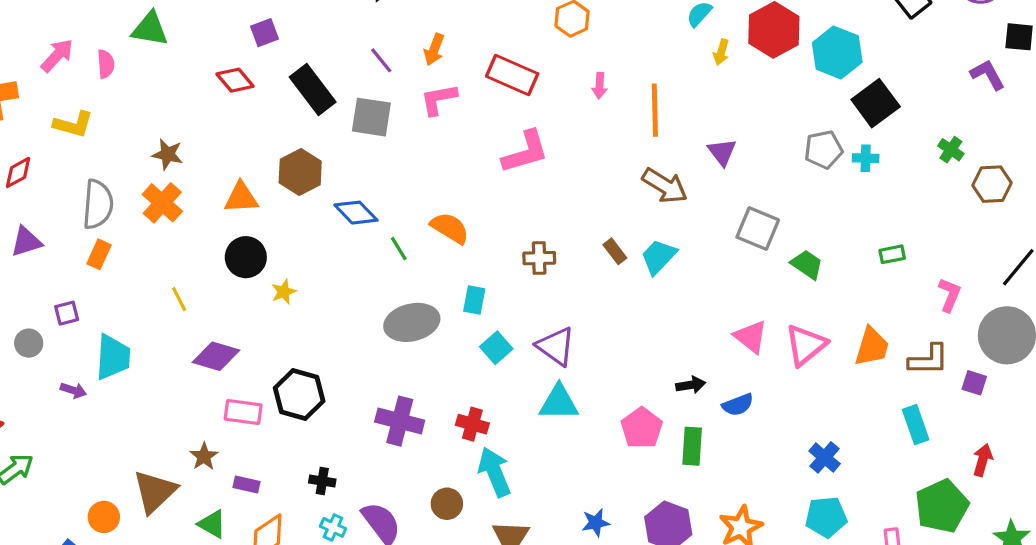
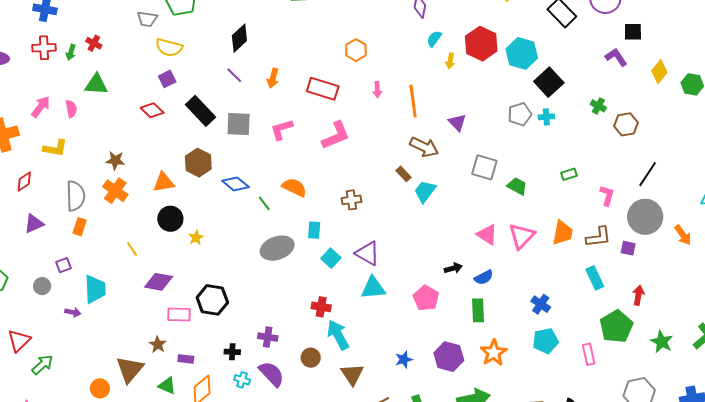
purple line: (381, 60) -> (234, 75), moved
pink L-shape: (439, 99) -> (282, 129), moved
brown rectangle: (615, 251) -> (404, 174), moved
purple cross: (400, 421) -> (268, 337), moved, size x0.7
green rectangle: (692, 446) -> (478, 310), moved

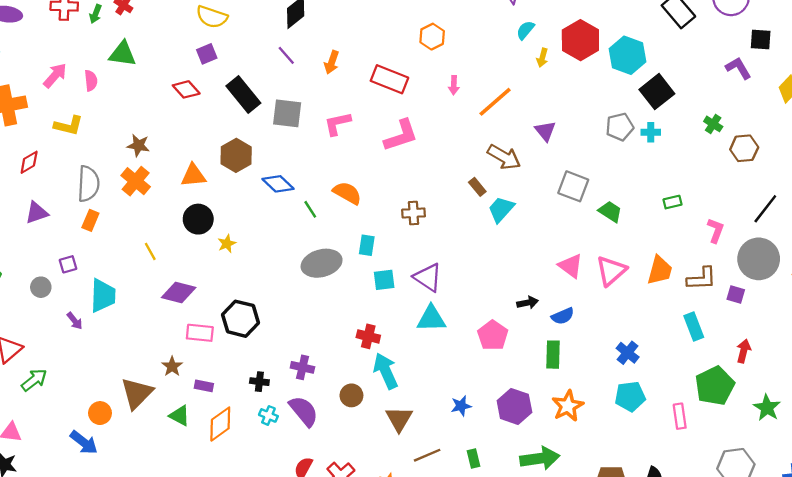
orange line: (413, 101) -> (495, 102), turned 52
cyan square: (331, 258) -> (384, 280), turned 36
purple arrow: (73, 312) -> (75, 321), turned 35

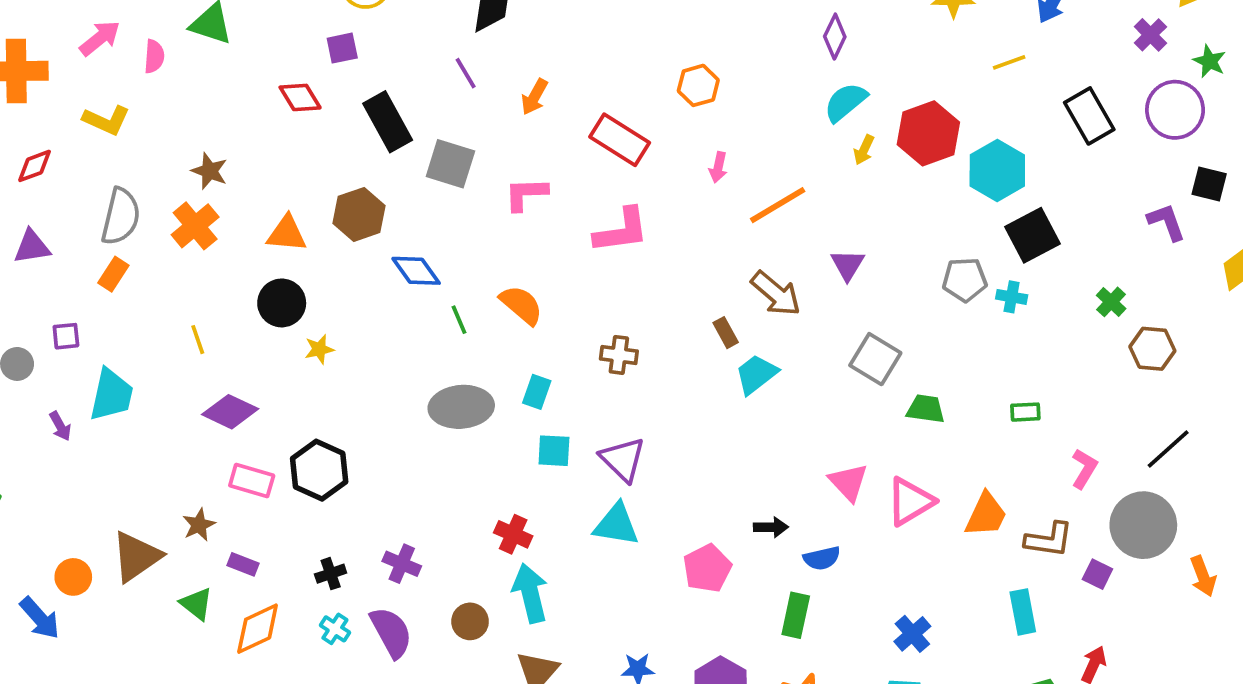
cyan semicircle: (525, 30) -> (845, 102), size x1.4
green trapezoid: (610, 211) -> (926, 409), turned -35
black cross: (259, 382) -> (331, 574), turned -36

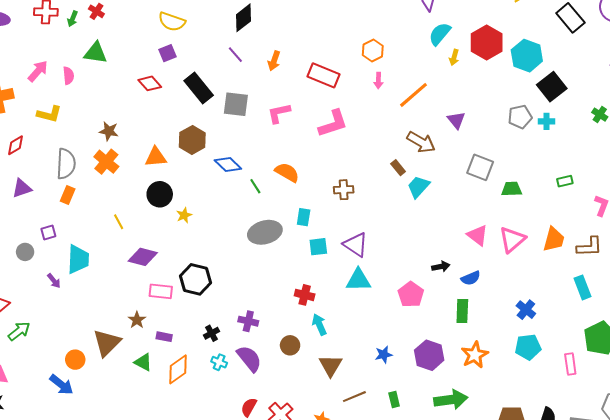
orange hexagon: (698, 85) -> (373, 51), moved
cyan arrow: (530, 593) -> (319, 325), size x0.7

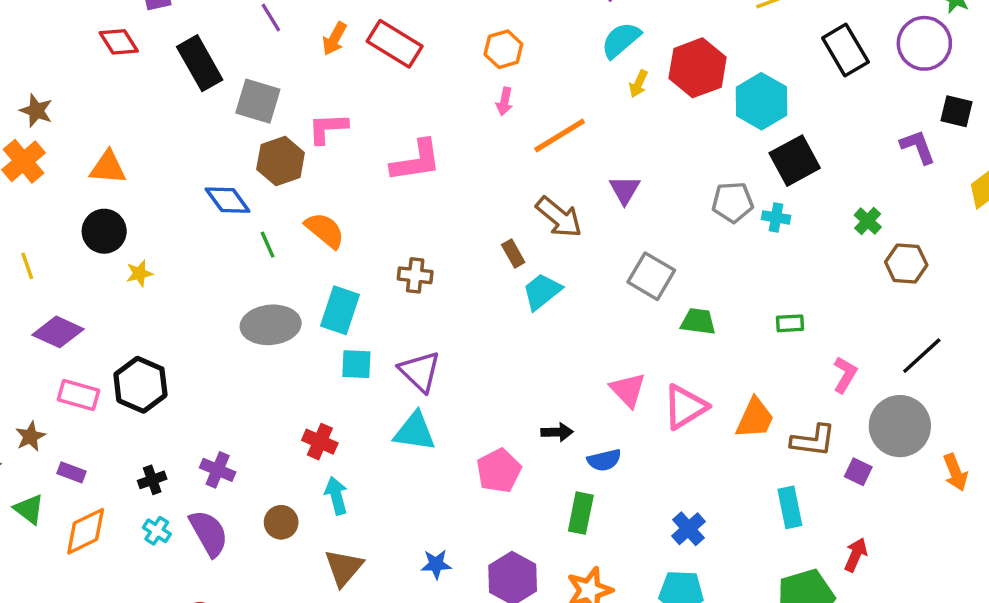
red rectangle: (323, 75) -> (395, 44), moved
brown hexagon: (192, 140) -> (281, 161), moved
cyan rectangle: (304, 217) -> (340, 310), size x1.5

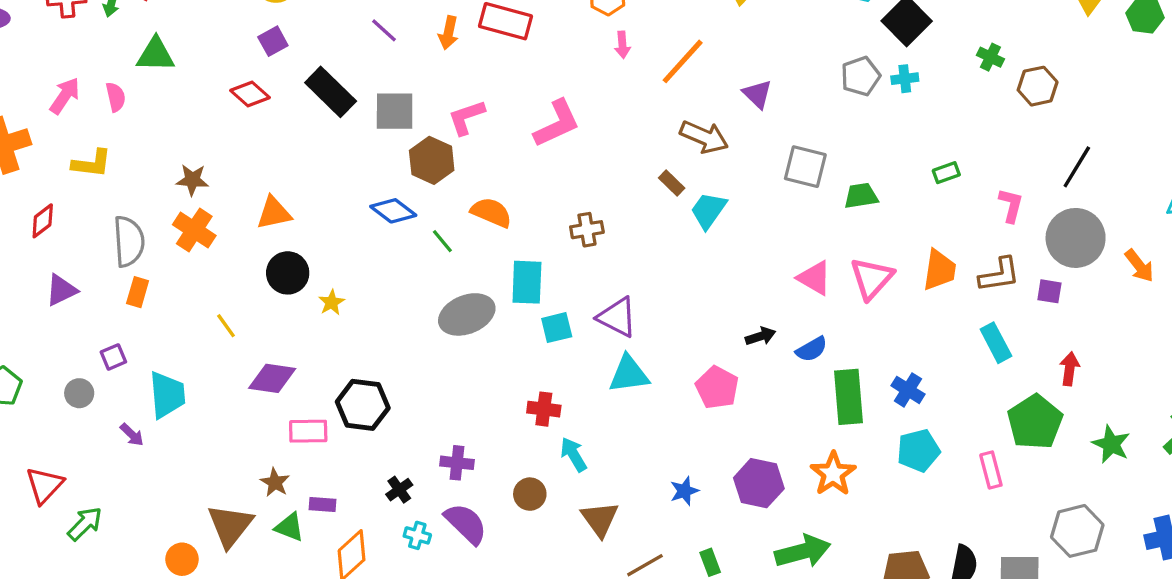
green triangle: (29, 509) -> (289, 527), moved
green rectangle: (581, 513) -> (848, 397), moved, size x1.4

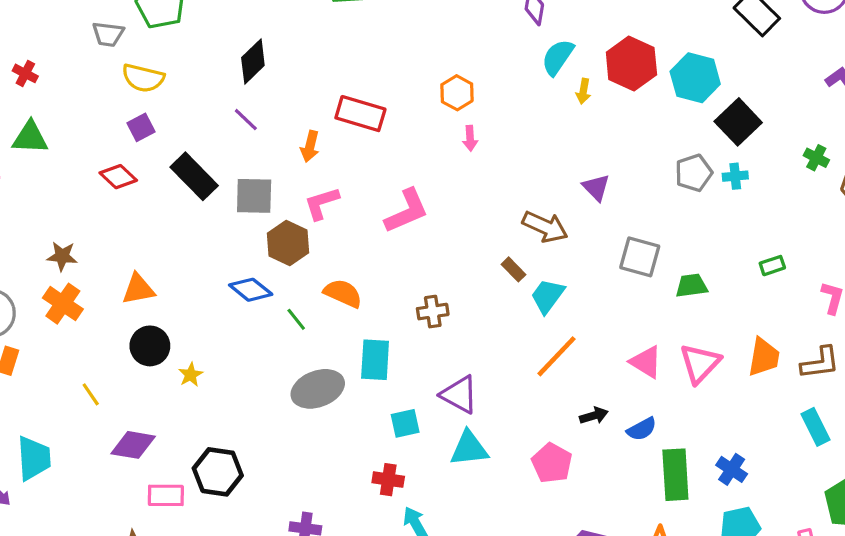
orange arrow: (448, 33) -> (310, 146), moved
orange line: (683, 61) -> (556, 356), moved
cyan square: (557, 328) -> (405, 423), moved

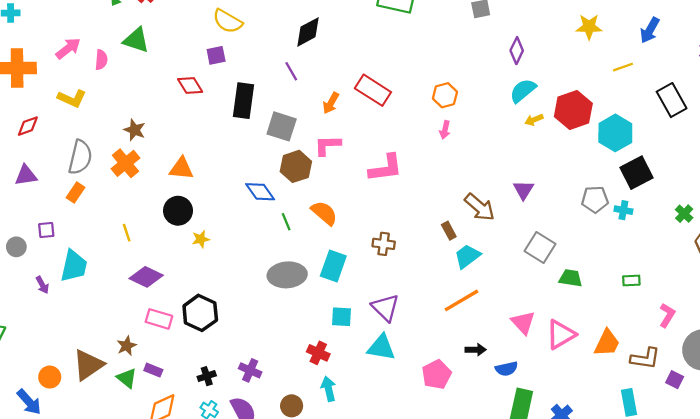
yellow arrow: (583, 91) -> (534, 120), turned 42
black rectangle: (194, 176) -> (243, 101), turned 36

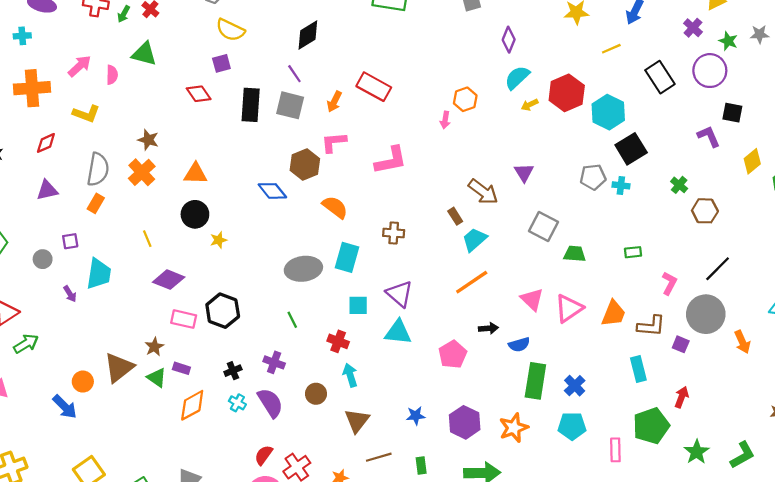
orange hexagon: (445, 95) -> (465, 99), moved
gray square: (282, 126) -> (290, 105), moved
green line: (286, 222) -> (292, 320), moved

